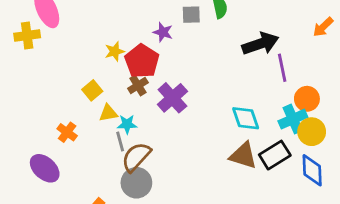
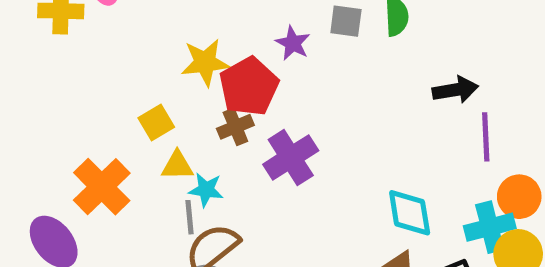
black arrow: (260, 44) -> (455, 90), size x0.7
yellow star: (115, 51) -> (205, 62), size x1.4
orange cross: (67, 132) -> (102, 187), size x1.6

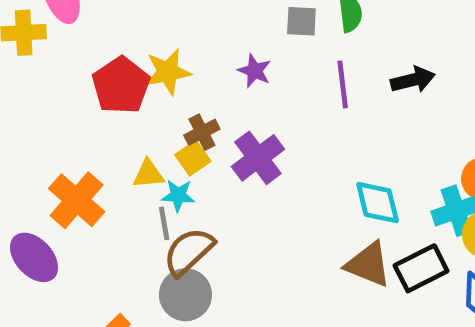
purple star: (293, 43) -> (255, 71), moved
red pentagon: (249, 86) -> (121, 85), moved
yellow square: (156, 122) -> (193, 158), moved
purple line: (486, 137) -> (343, 84), moved

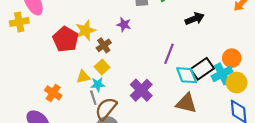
purple line: (343, 84) -> (169, 54), moved, turned 36
brown cross: (202, 132) -> (104, 45), moved
purple cross: (258, 158) -> (141, 90), moved
orange cross: (77, 200) -> (53, 93), size x0.7
black rectangle: (421, 268) -> (202, 69), moved

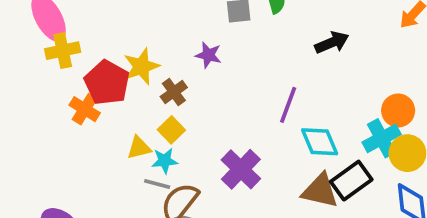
yellow cross: (19, 22) -> (63, 51), moved
black rectangle: (202, 69) -> (351, 181), moved
orange cross: (53, 93) -> (85, 109), moved
gray line: (93, 98) -> (157, 184), turned -56

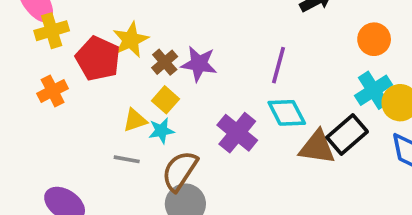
purple star: (208, 55) -> (199, 64), moved, size x1.4
orange cross: (85, 109) -> (53, 91), moved, turned 36
orange circle: (398, 110) -> (374, 39), moved
cyan diamond: (320, 142) -> (287, 113), moved
gray line: (157, 184) -> (127, 159), moved

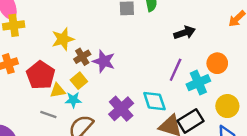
red pentagon: (98, 59) -> (41, 75), moved
purple line: (278, 65) -> (176, 70), moved
cyan cross: (373, 90) -> (198, 83), moved

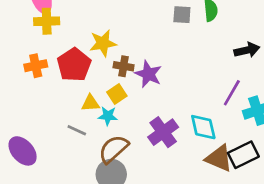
brown cross: (82, 57) -> (124, 66), turned 35
red pentagon: (41, 75) -> (74, 65), moved

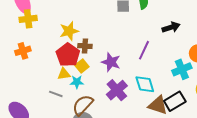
red pentagon: (74, 65) -> (68, 55), moved
purple star: (148, 74) -> (111, 62), moved
purple line: (232, 93) -> (144, 50), moved

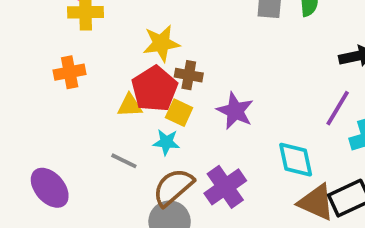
purple line: (144, 50) -> (338, 108), moved
yellow square: (82, 66) -> (179, 113), turned -32
yellow triangle: (64, 74) -> (130, 106), moved
purple cross: (117, 90) -> (225, 187), moved

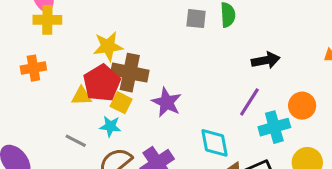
brown cross: (189, 75) -> (130, 73), size x1.6

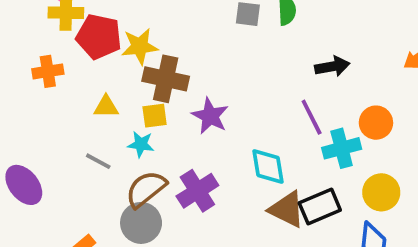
red pentagon: (102, 83) -> (99, 37), moved, turned -30
purple line: (249, 102) -> (312, 117), turned -60
yellow square: (121, 103) -> (155, 116), turned -35

